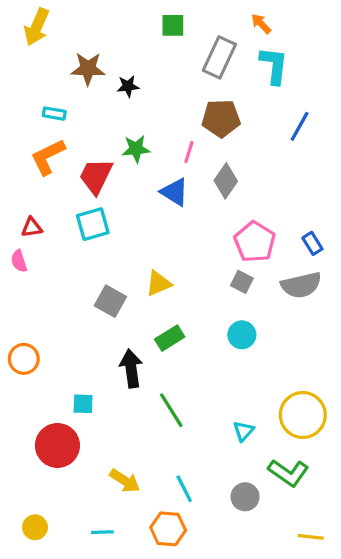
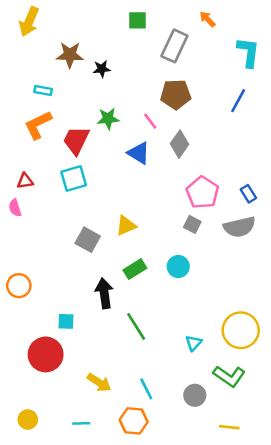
cyan L-shape: (274, 65) -> (248, 52), moved
pink line: (189, 152) -> (150, 121), turned -54
cyan circle: (242, 335) -> (178, 266), moved
yellow line: (311, 537) -> (229, 427), moved

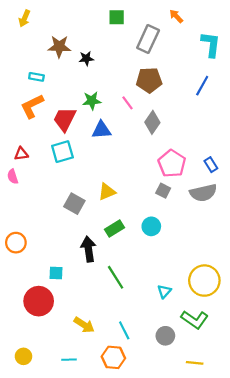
yellow arrow: (29, 22) -> (25, 18), size x0.7
blue triangle: (139, 153) -> (101, 130), moved, turned -36

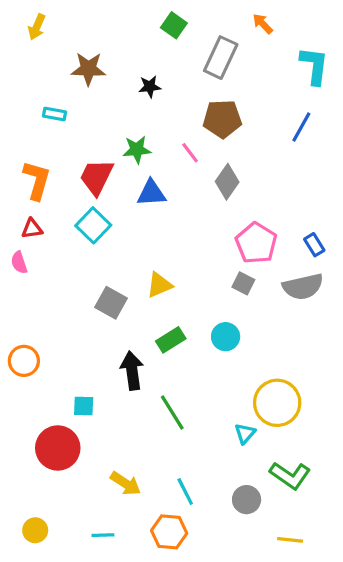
green square: (117, 17) -> (174, 25), turned 35
black star: (86, 58) -> (150, 87), moved
orange L-shape: (32, 106) -> (37, 180), moved, turned 132
cyan square: (62, 152) -> (93, 225), turned -30
yellow circle: (204, 281) -> (277, 403), moved

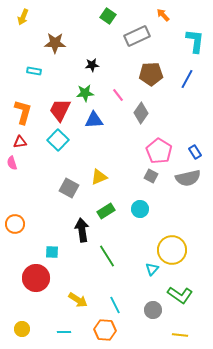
gray rectangle: (221, 58) -> (137, 36), turned 40
black star: (150, 87) -> (92, 65), moved
brown pentagon: (222, 119) -> (151, 74), moved

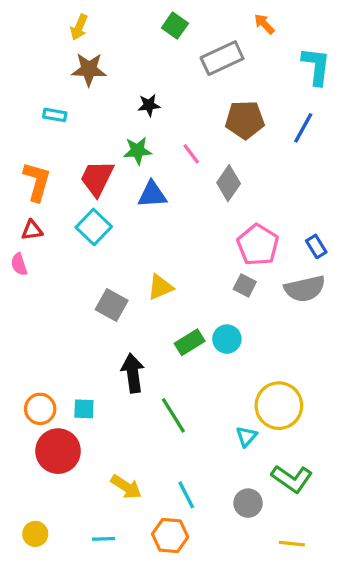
yellow arrow: (23, 17) -> (79, 27), moved
green rectangle: (106, 211) -> (190, 342), moved
orange circle: (15, 224) -> (40, 409), moved

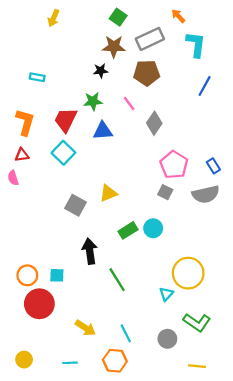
cyan L-shape: (316, 66) -> (196, 44), moved
brown star: (89, 69) -> (114, 47), moved
brown pentagon: (245, 120) -> (147, 73), moved

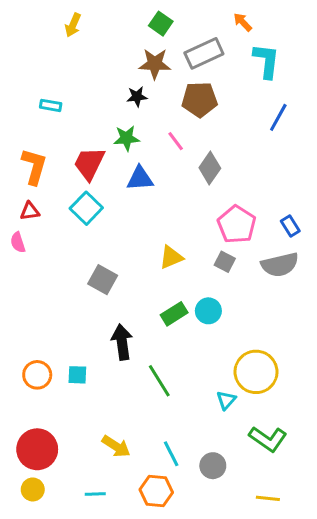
yellow triangle: (108, 193) -> (171, 257), moved
red circle: (39, 304) -> (37, 449), moved
gray circle: (167, 339) -> (213, 466), moved

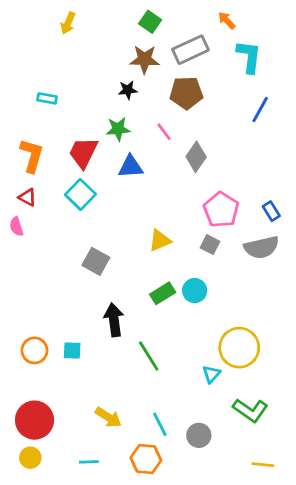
red triangle: (30, 211) -> (28, 197), turned 36
yellow line: (268, 498) -> (263, 465), moved

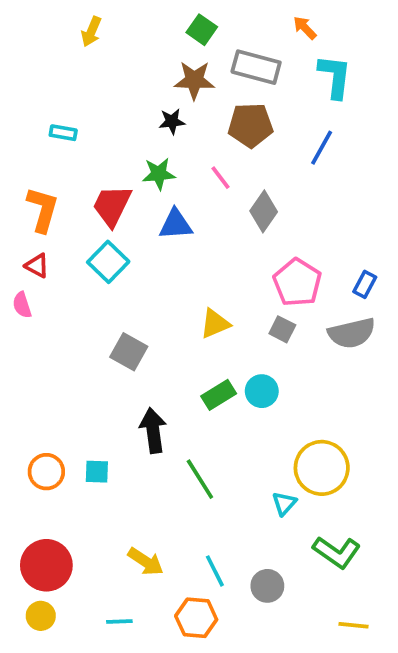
gray rectangle: (190, 50) -> (256, 67), turned 40
blue line: (260, 110) -> (322, 148), moved
blue rectangle: (271, 211) -> (365, 284), turned 60

